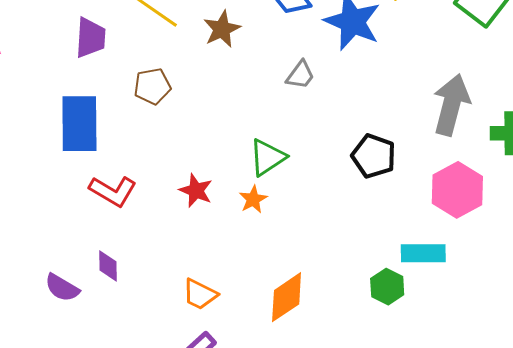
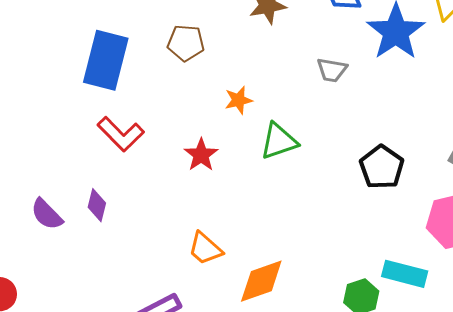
gray trapezoid: (300, 75) -> (332, 70), turned 48
orange star: (253, 199) -> (239, 100), moved
orange trapezoid: (200, 294) -> (205, 249), moved

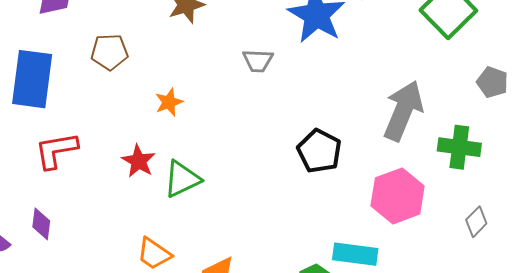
red L-shape: (121, 134) -> (56, 150), turned 132
green triangle: (279, 141) -> (182, 179), moved

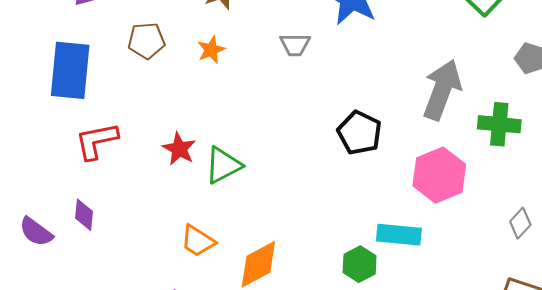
orange star: (169, 102) -> (211, 50), moved
gray diamond: (476, 222) -> (520, 223), moved

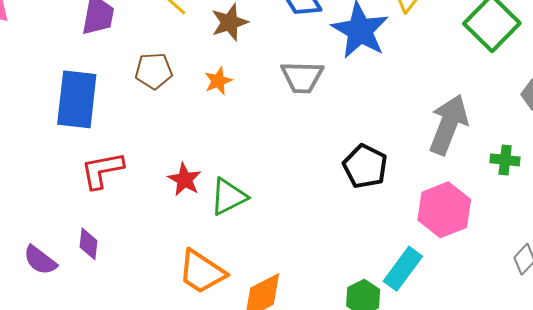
gray trapezoid: (295, 45) -> (302, 77), size x1.4
green cross: (499, 124) -> (505, 160), size x0.7
cyan rectangle: (399, 235) -> (403, 269), turned -60
orange trapezoid: (198, 241) -> (202, 272), size x1.4

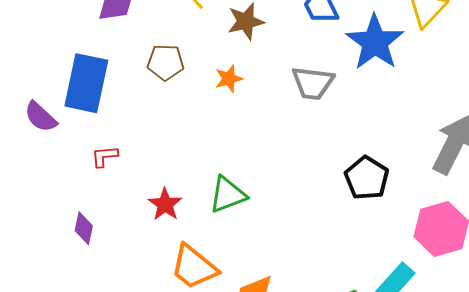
red L-shape: (102, 170) -> (105, 156), size x0.6
red star: (185, 180) -> (165, 204), moved
purple semicircle: (40, 260) -> (41, 117), moved

